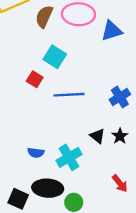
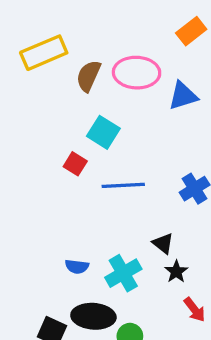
black star: (120, 136) -> (176, 272), moved

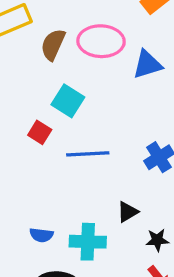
black triangle: (163, 243) -> (128, 212), turned 50
black star: (176, 272) -> (157, 240), moved, turned 30
cyan cross: (123, 273) -> (88, 242), turned 32

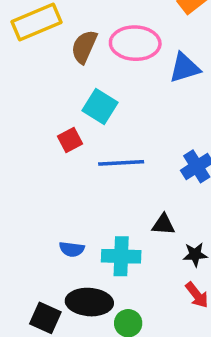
red square: (40, 132) -> (70, 140), turned 30
black triangle: (128, 212) -> (163, 225), turned 35

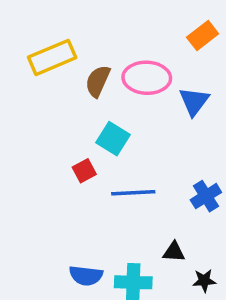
blue triangle: (184, 68) -> (194, 101), turned -36
blue semicircle: (72, 249) -> (86, 276), size x1.4

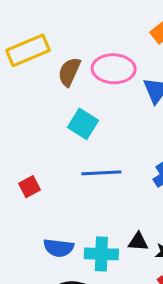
red square: (84, 171) -> (29, 187), moved
black triangle: (174, 252) -> (138, 242), moved

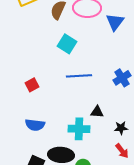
black triangle: (138, 242) -> (97, 112), moved
blue semicircle: (59, 248) -> (35, 125), moved

